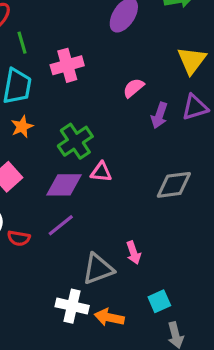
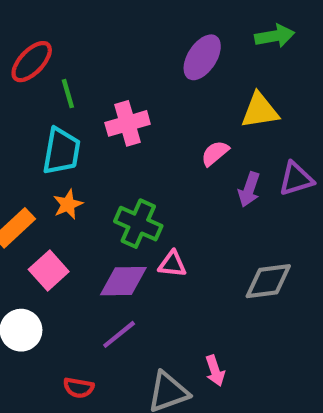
yellow triangle: (192, 60) -> (260, 111), moved, turned 44
green cross: (75, 141) -> (138, 224), turned -32
red semicircle: (19, 238) -> (79, 388), moved

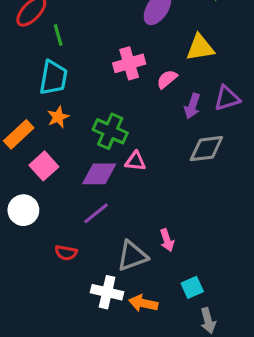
pink cross: (128, 123) -> (129, 63), moved
gray diamond: (268, 281) -> (206, 149), moved

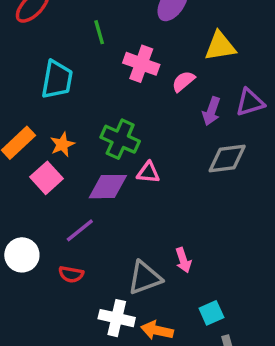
green line: (58, 35) -> (99, 32), moved
pink cross: (129, 63) -> (141, 64), turned 36
orange star: (58, 117) -> (62, 144), moved
white circle: (23, 210) -> (22, 255), moved
purple line: (96, 213) -> (80, 230), moved

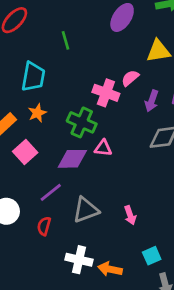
pink cross: (141, 64) -> (106, 93), moved
orange star: (62, 144) -> (37, 113), moved
red semicircle: (71, 274) -> (44, 226), turned 96
gray triangle: (145, 278) -> (86, 210), moved

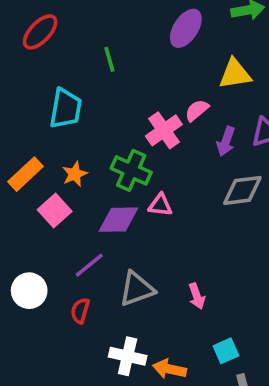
pink cross: (106, 93) -> (164, 130), turned 35
orange star: (37, 113) -> (75, 174), moved

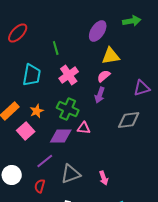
yellow triangle: (235, 74) -> (111, 56), moved
pink cross: (164, 130) -> (69, 75), moved
purple arrow: (226, 141) -> (100, 95), moved

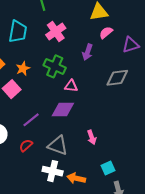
pink semicircle: (104, 76) -> (106, 33), moved
purple diamond: (61, 136) -> (63, 110), moved
gray triangle: (71, 174) -> (58, 145), moved, turned 40
red semicircle: (40, 186) -> (26, 145), turned 32

